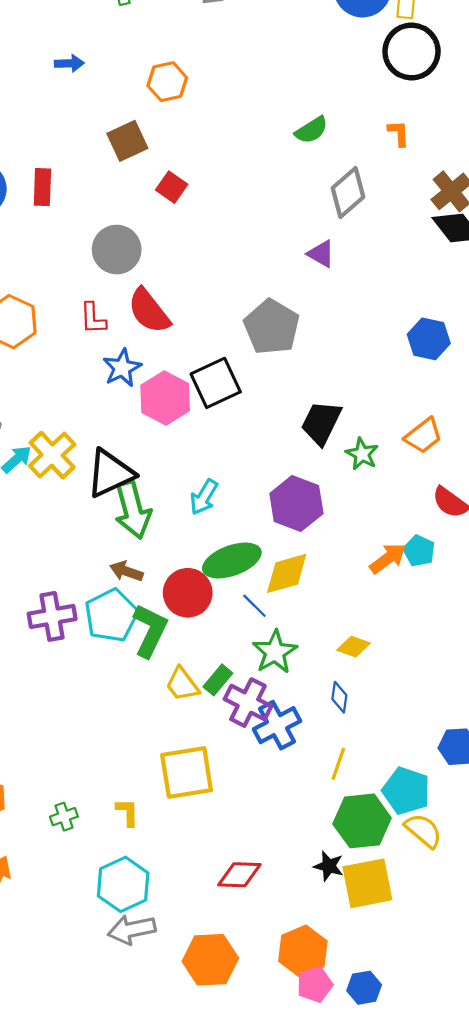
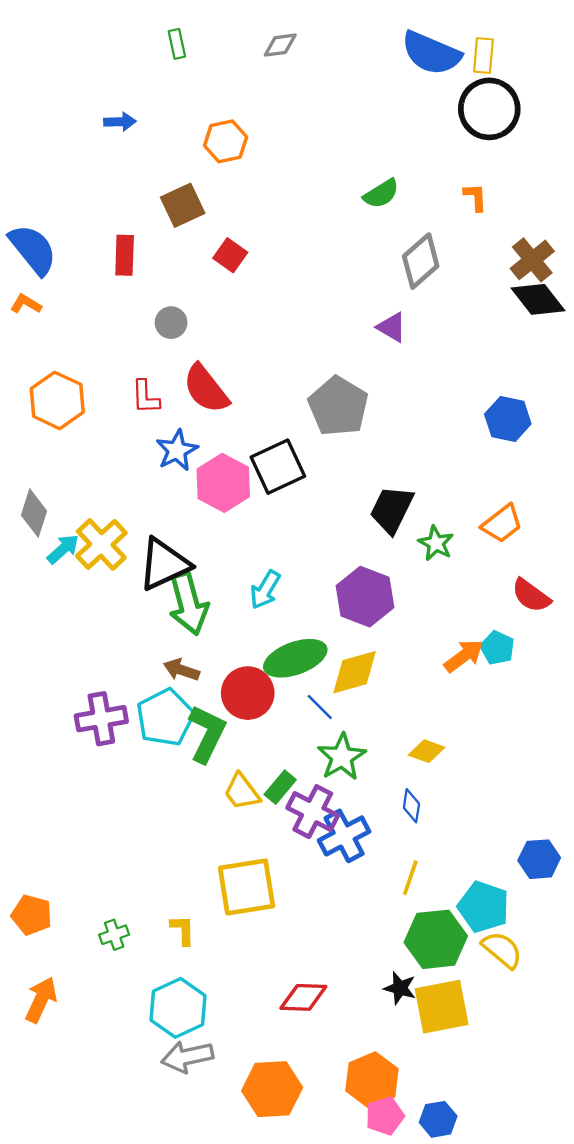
red rectangle: (42, 187) -> (125, 255), moved
gray circle: (117, 250) -> (171, 323), size x0.6

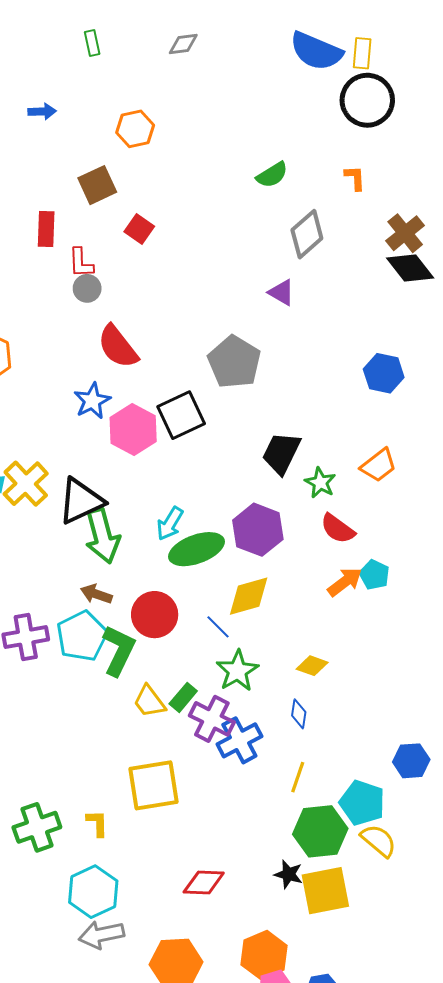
red L-shape: (145, 397) -> (81, 263), moved
red semicircle: (531, 596) -> (338, 529), moved
green ellipse: (295, 658) -> (196, 549), moved
green cross: (114, 935) -> (37, 827), size x1.8

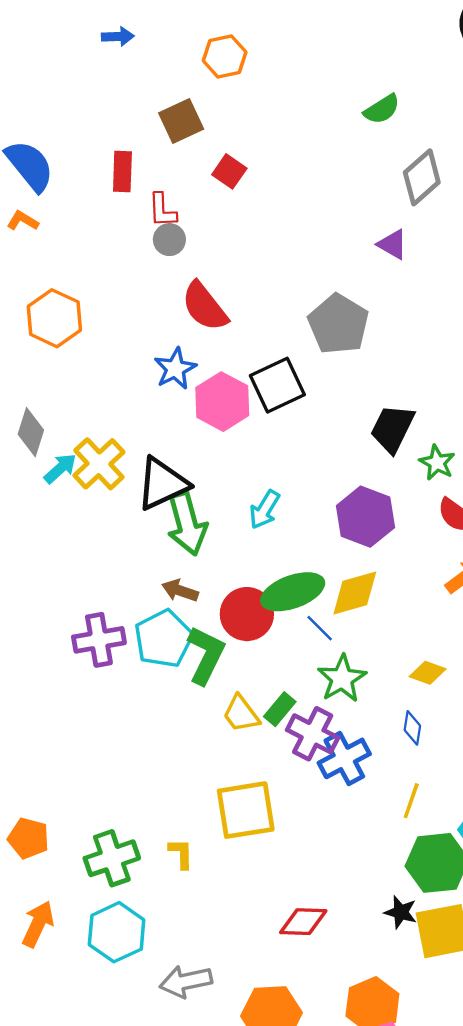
green ellipse: (196, 549) -> (293, 592), moved
cyan hexagon: (93, 892) -> (117, 932), moved

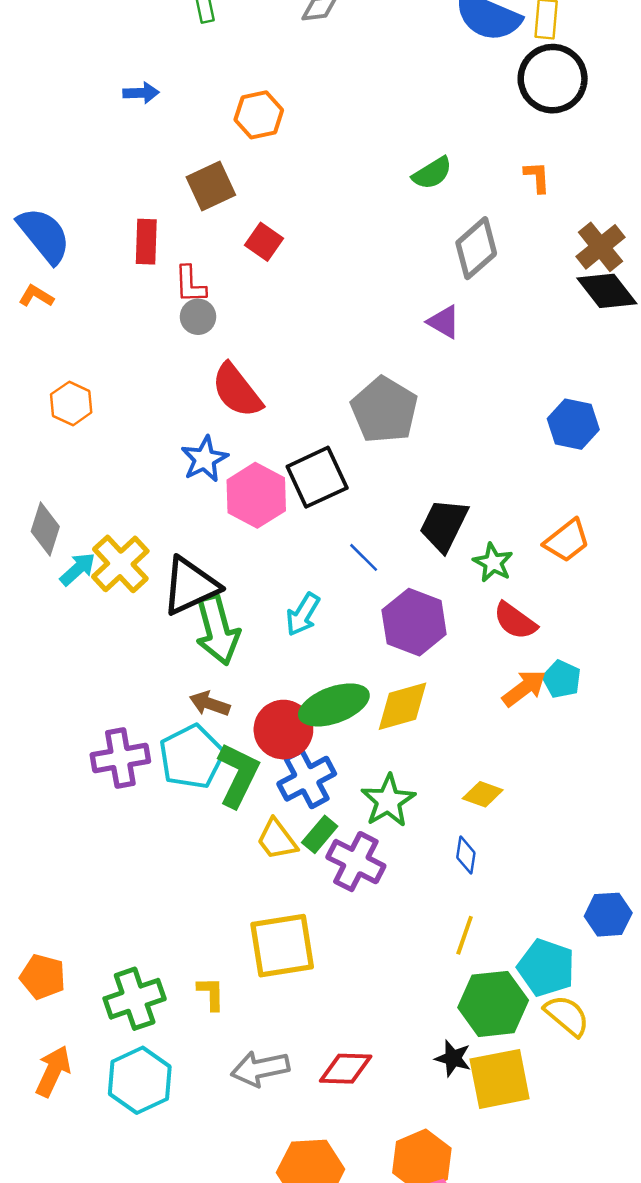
orange hexagon: (54, 318) -> (71, 403), size x0.7
blue line: (320, 628) -> (364, 557), moved
blue cross: (344, 758) -> (307, 779), moved
gray arrow: (186, 981) -> (260, 1069), moved

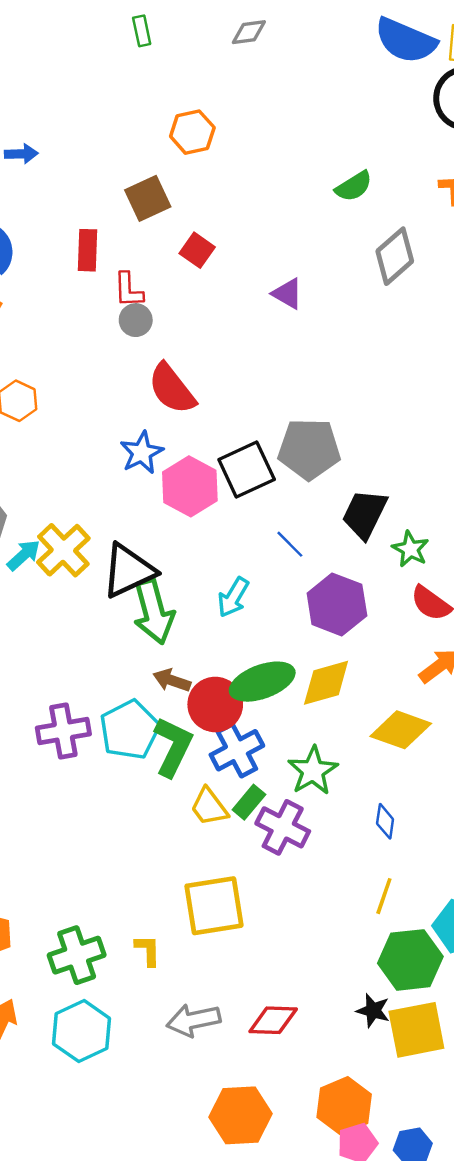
blue arrow: (141, 93) -> (21, 154), moved
purple triangle: (444, 322) -> (288, 294), moved
gray pentagon: (384, 410) -> (309, 449), moved, turned -30
brown arrow: (210, 704) -> (172, 680), moved
yellow diamond: (483, 794) -> (401, 730), moved, size x1.6

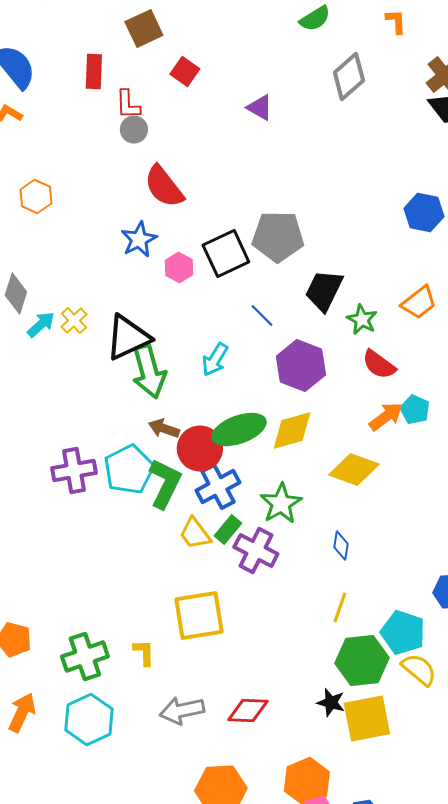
pink hexagon: (190, 486) -> (179, 268), size x0.6
yellow cross: (63, 550) -> (74, 320), size x0.6

